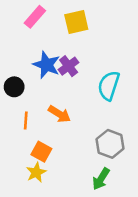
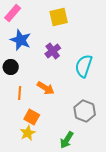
pink rectangle: (35, 17) -> (13, 13), moved
blue star: (47, 65) -> (21, 40), moved
green arrow: (101, 179) -> (67, 140), moved

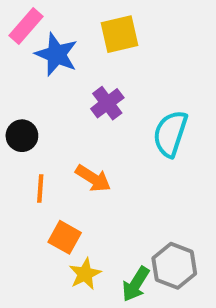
blue star: (21, 40) -> (57, 54), moved
gray hexagon: (85, 111) -> (174, 266), moved
yellow star: (28, 133) -> (85, 274), moved

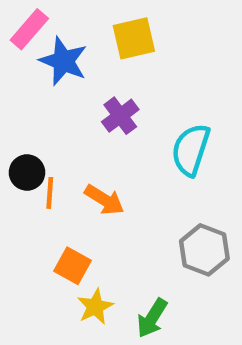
black circle: (22, 136) -> (27, 172), moved
orange line: (40, 189) -> (50, 193), moved
gray hexagon: (174, 266) -> (204, 250), moved

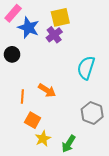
purple cross: (120, 116) -> (54, 35), moved
black circle: (27, 172) -> (12, 54), moved
orange line: (50, 193) -> (22, 96), moved

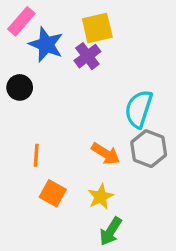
orange arrow: (47, 90) -> (106, 154), moved
gray hexagon: (92, 113) -> (149, 149), moved
yellow star: (43, 139) -> (101, 197), moved

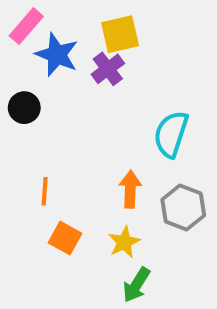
gray hexagon: (149, 149) -> (183, 207), moved
orange arrow: (106, 154) -> (130, 189), turned -120

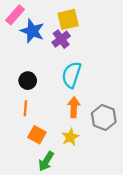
black circle: (24, 108) -> (28, 81), moved
cyan semicircle: (171, 134) -> (71, 75), moved
green arrow: (136, 285) -> (46, 161), moved

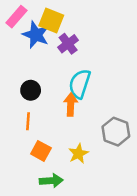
yellow square: (68, 19) -> (51, 21), moved, turned 35
orange arrow: (74, 107) -> (71, 104), moved
green arrow: (46, 161) -> (51, 181), turned -126

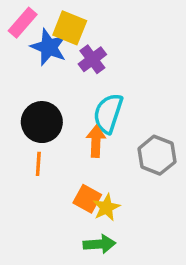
black circle: (31, 90) -> (42, 122), size x1.5
gray hexagon: (116, 132) -> (157, 155), moved
orange square: (41, 151) -> (87, 199), moved
green arrow: (51, 181) -> (99, 244), moved

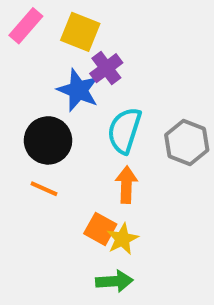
blue star: (49, 47) -> (78, 90), moved
orange arrow: (96, 141) -> (126, 185), moved
gray hexagon: (157, 155) -> (187, 142), moved
orange line: (38, 164) -> (44, 189), turned -70

